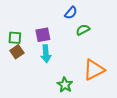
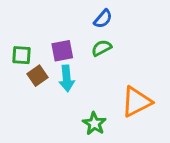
green semicircle: (83, 30) -> (102, 48), moved
brown square: (17, 52) -> (38, 76), moved

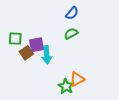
purple square: (62, 51) -> (37, 45), moved
orange triangle: (136, 102) -> (77, 79), moved, size x0.7

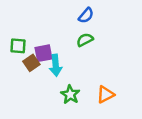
orange triangle: (77, 79) -> (106, 94), moved
green star: (66, 86) -> (70, 94), moved

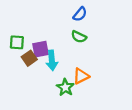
green semicircle: (85, 40) -> (79, 37), turned -126
orange triangle: (106, 94) -> (81, 76), moved

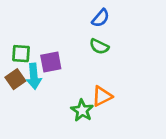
brown square: (29, 58) -> (15, 79), moved
cyan arrow: (52, 60) -> (34, 76), moved

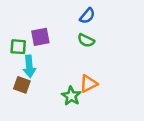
purple square: (51, 62) -> (40, 37), moved
brown square: (15, 79) -> (22, 85), moved, turned -35

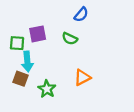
green semicircle: (86, 40) -> (70, 39), moved
green star: (71, 96) -> (47, 89), moved

